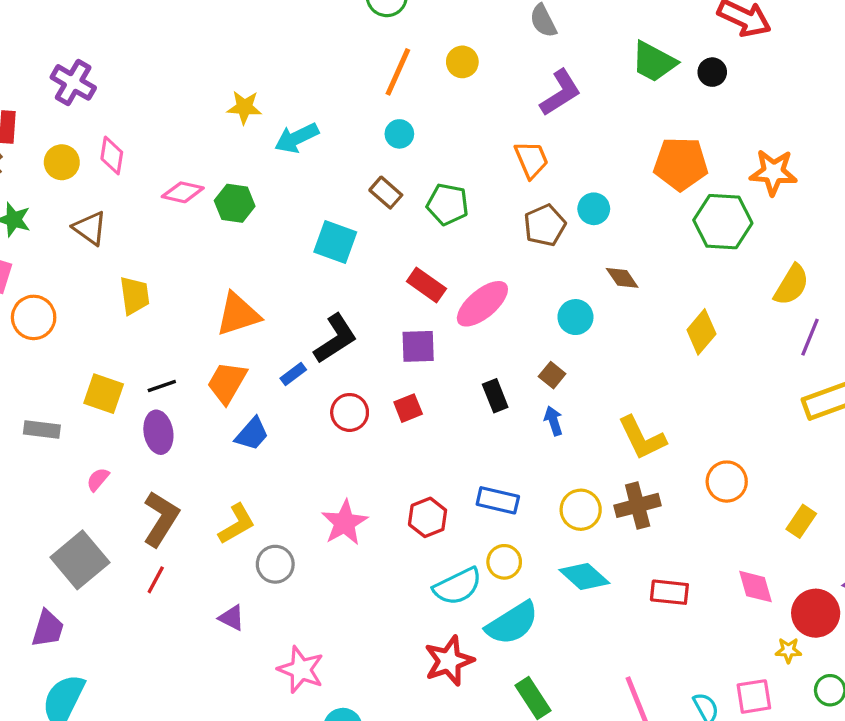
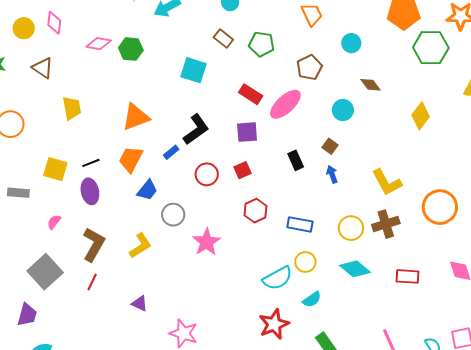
brown pentagon: (545, 225) -> (309, 67), moved
orange circle: (727, 482) -> (440, 207), size x1.4
red hexagon: (428, 517) -> (255, 211), moved
gray circle: (275, 564) -> (173, 215), moved
cyan semicircle: (512, 623) -> (312, 299), size x0.6

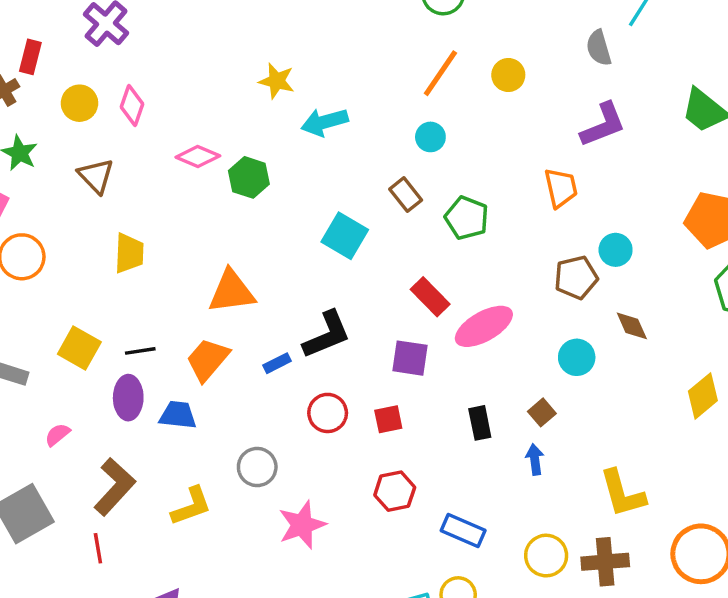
brown pentagon: (309, 67) -> (576, 277), moved
blue trapezoid: (147, 190) -> (178, 415), moved, turned -135
red line: (92, 282) -> (98, 548), turned -48

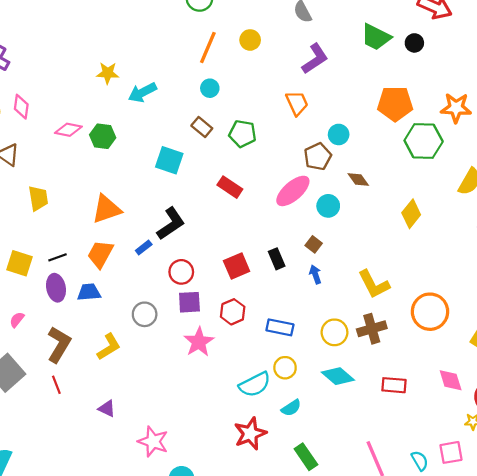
pink ellipse: (484, 326) -> (293, 191), moved
purple square: (410, 358) -> (189, 302), moved
red square: (388, 419) -> (237, 266), moved, size x1.4
pink star: (302, 525) -> (199, 342), moved

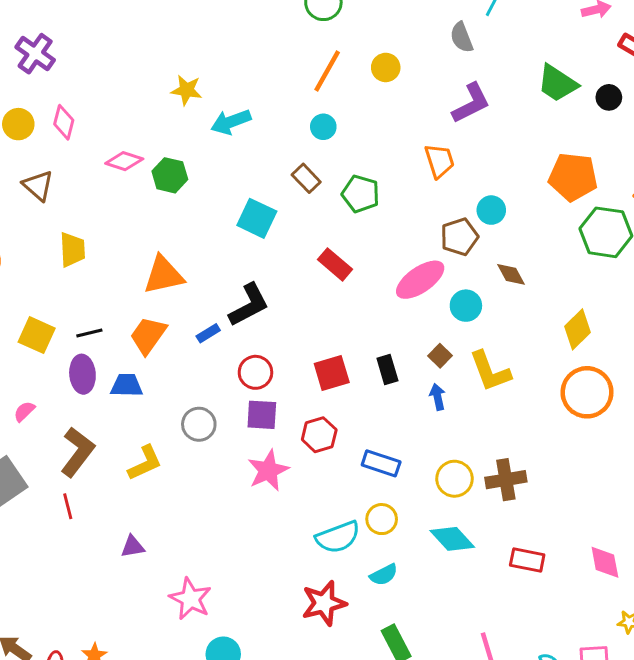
yellow L-shape: (374, 284) -> (490, 371), moved
orange circle: (430, 312) -> (587, 392), moved
purple triangle: (107, 409) -> (133, 547), turned -42

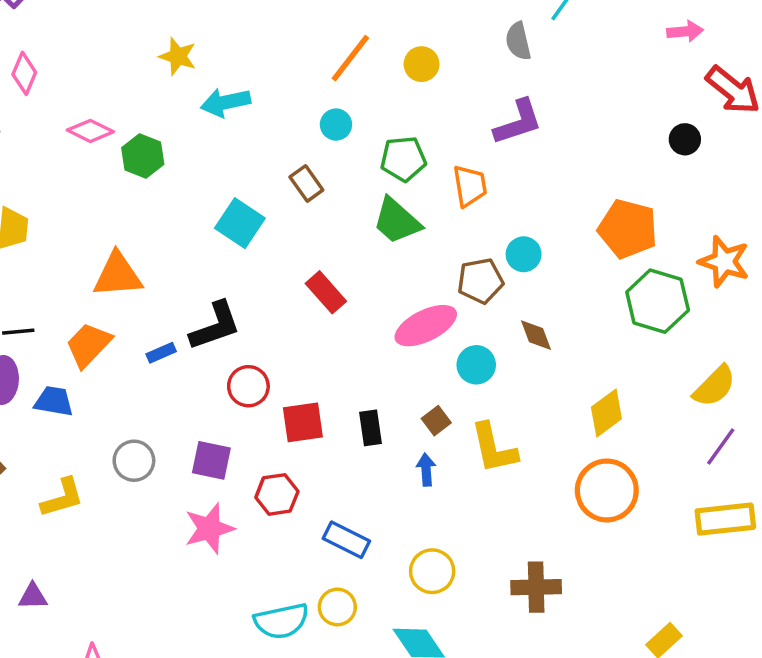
green trapezoid: (557, 83) -> (397, 221), moved
green pentagon: (361, 194) -> (403, 159), moved, turned -30
red circle: (255, 372) -> (248, 386), moved
brown cross: (506, 480) -> (536, 587), moved

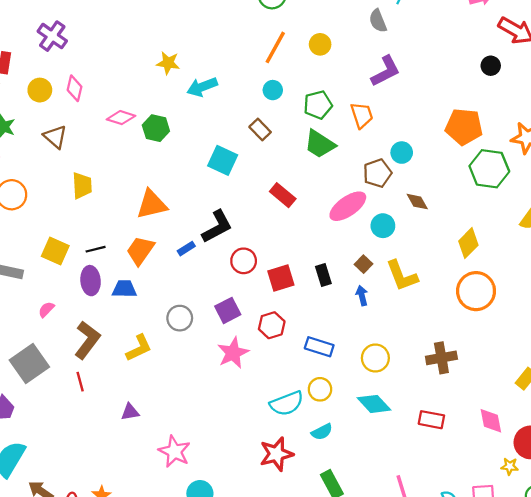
purple square: (211, 460) -> (228, 310), turned -30

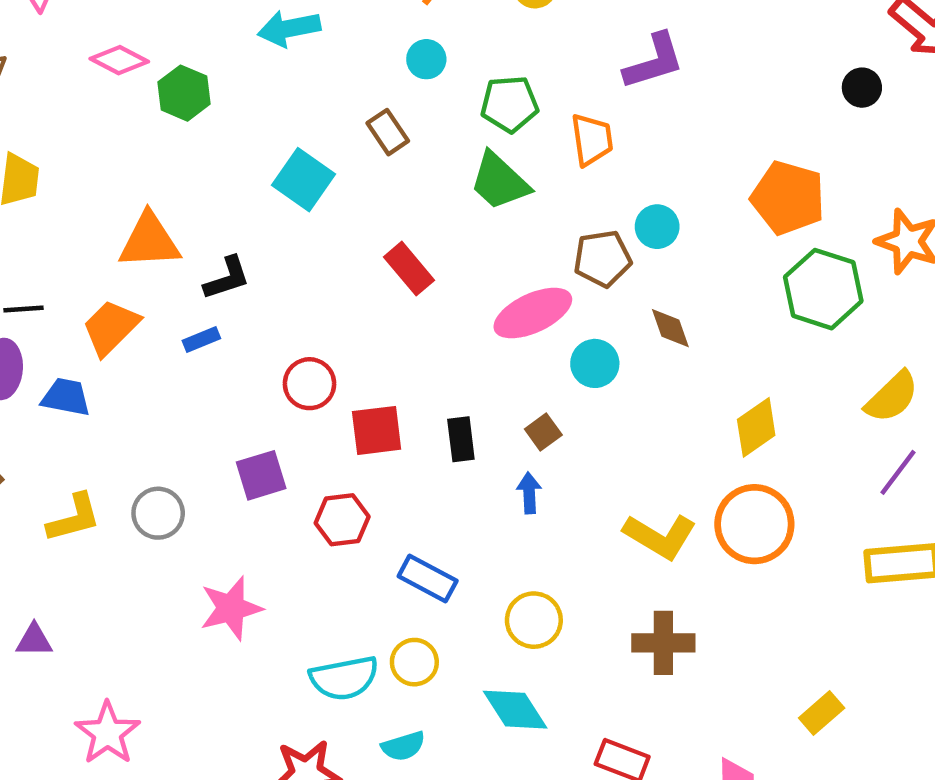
black L-shape: (217, 227) -> (227, 278), moved, size x0.7
yellow L-shape: (402, 276) -> (660, 536), moved, turned -48
gray circle: (180, 318) -> (158, 513), moved
pink star: (233, 353) -> (231, 608), moved

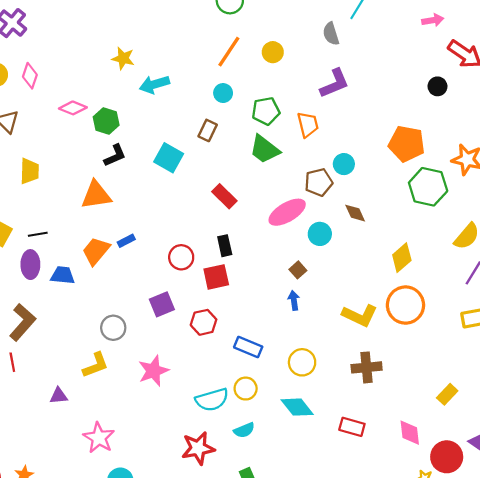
brown rectangle: (388, 132) -> (208, 130), turned 65
black L-shape: (227, 278) -> (115, 156), moved
orange trapezoid: (111, 327) -> (96, 251), moved
black rectangle: (461, 439) -> (225, 246), moved
yellow L-shape: (74, 518) -> (96, 365), moved

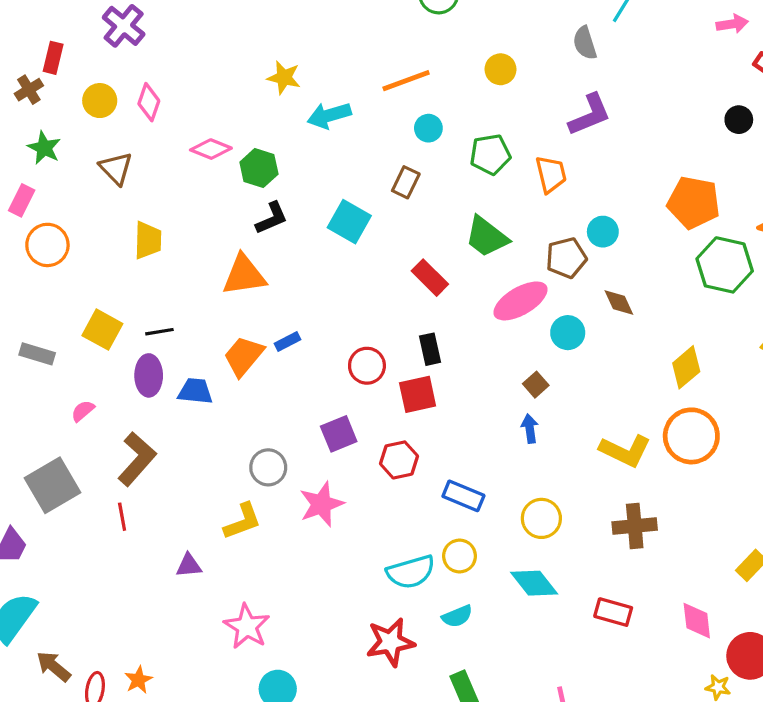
orange line: (229, 52) -> (406, 81), moved, turned 36
green trapezoid: (265, 149) -> (487, 237), moved
pink star: (153, 371) -> (321, 504), moved

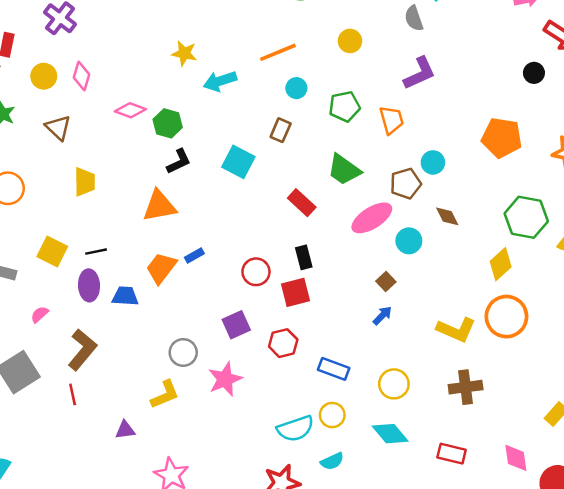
green hexagon: (725, 265) -> (526, 217), moved
blue arrow: (530, 429) -> (382, 315), turned 55

